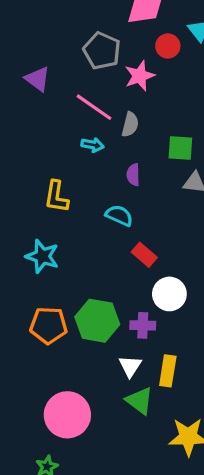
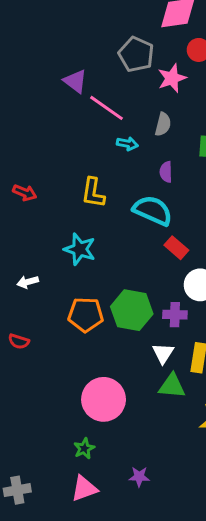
pink line: (94, 107) -> (106, 108), moved
cyan semicircle: (119, 215) -> (153, 211), size x1.5
green triangle: (140, 401) -> (172, 386), turned -32

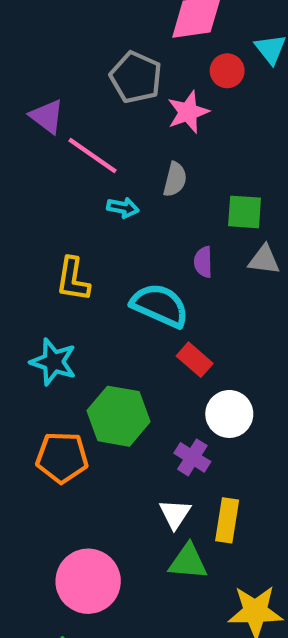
purple semicircle: (166, 172) -> (203, 262), moved
green hexagon: (132, 310) -> (119, 416), moved
purple cross: (175, 315) -> (192, 457), turned 30

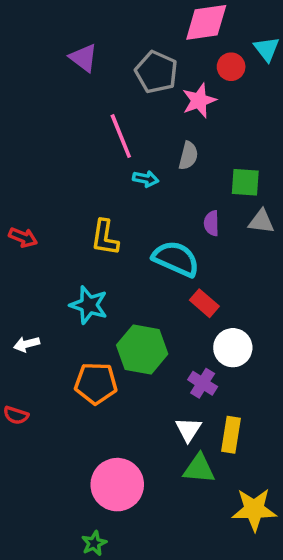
purple triangle: (47, 116) -> (83, 58), moved
pink line: (92, 155) -> (121, 136), turned 33

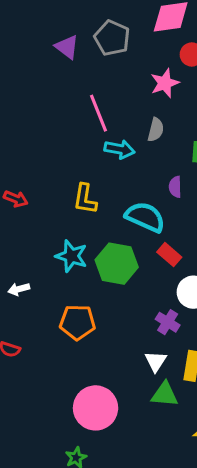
gray pentagon: (156, 72) -> (112, 38), moved
cyan arrow: (146, 179) -> (120, 149), size x1.4
green hexagon: (142, 349) -> (117, 264), moved

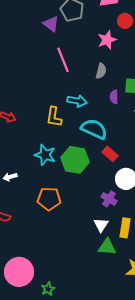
purple triangle: (67, 47) -> (51, 24), moved
cyan arrow: (120, 149) -> (77, 101), moved
purple semicircle: (175, 187) -> (114, 97), moved
pink circle: (96, 408) -> (19, 272), moved

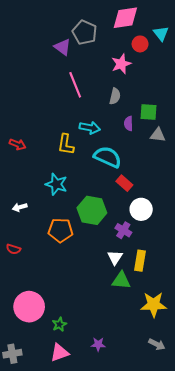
green hexagon: (75, 160) -> (92, 210), moved

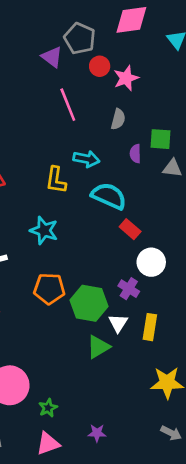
red circle: (140, 44) -> (100, 66), moved
green hexagon: (92, 210) -> (89, 303), moved
green triangle: (121, 280) -> (98, 347), moved, turned -36

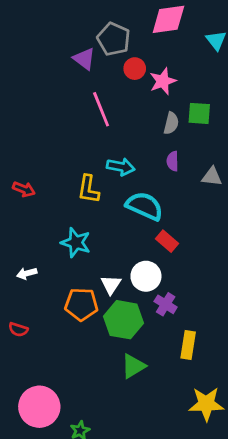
gray semicircle: (118, 119) -> (171, 123), moved
green square: (160, 139) -> (199, 113), moved
white circle: (151, 262) -> (146, 276), moved
white triangle: (118, 323) -> (111, 285), moved

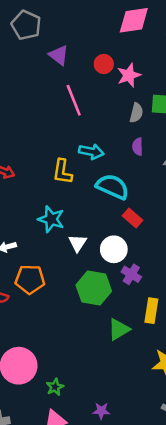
gray pentagon: (114, 39) -> (26, 25), moved
white triangle: (111, 285) -> (77, 243), moved
orange pentagon: (81, 304) -> (30, 279), moved
green triangle: (133, 366) -> (119, 329), moved

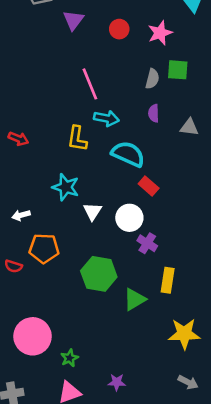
purple triangle: (59, 55) -> (73, 20), turned 30
pink star: (129, 75) -> (160, 33), moved
pink line: (74, 100) -> (90, 84), moved
green hexagon: (94, 288) -> (99, 274), moved

